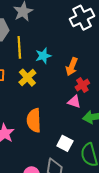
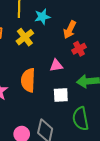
pink triangle: (74, 102) -> (56, 65), moved, turned -32
white square: (65, 143) -> (61, 95), moved, turned -35

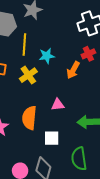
red cross: (79, 49) -> (88, 54), moved
white square: (61, 95) -> (52, 138), moved

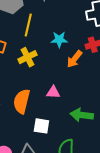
cyan star: (47, 56) -> (59, 40), moved

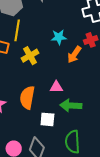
yellow line: (28, 25) -> (17, 30), moved
green arrow: (82, 115) -> (71, 105), moved

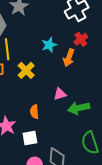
orange semicircle: (27, 98) -> (34, 112), size x0.6
white square: (47, 119) -> (30, 138), moved

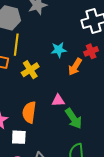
green arrow: (79, 108) -> (74, 118), turned -125
orange semicircle: (34, 112) -> (29, 112), size x1.5

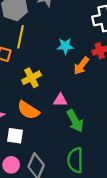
yellow cross: (30, 70) -> (31, 78), moved
orange semicircle: (29, 112) -> (28, 110), turned -70

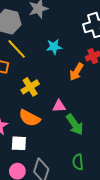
yellow line: (21, 37) -> (17, 49), turned -50
cyan star: (65, 46) -> (54, 47), moved
green semicircle: (75, 160) -> (78, 162), size x0.7

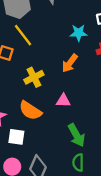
cyan star: (54, 47) -> (79, 33), moved
orange arrow: (76, 72) -> (70, 63), moved
green arrow: (75, 124) -> (76, 135), moved

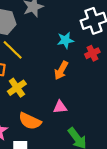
yellow cross: (34, 77) -> (17, 88), moved

